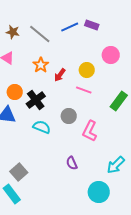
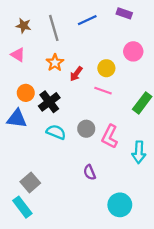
purple rectangle: (92, 25) -> (124, 13), moved
gray line: (40, 34) -> (54, 28), turned 35
gray circle: (69, 116) -> (86, 129), moved
cyan arrow: (116, 165) -> (139, 152), moved, turned -42

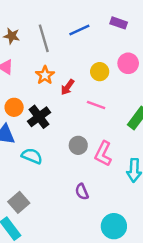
yellow circle: (106, 68) -> (100, 72), moved
cyan semicircle: (56, 132) -> (32, 156), moved

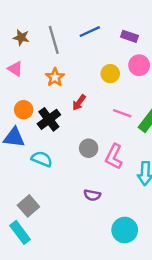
purple rectangle: (119, 23) -> (129, 36), moved
red arrow: (68, 87) -> (79, 103), moved
pink line: (96, 105) -> (122, 113), moved
purple semicircle: (82, 192) -> (92, 195), turned -56

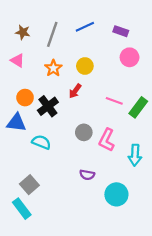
gray line: (54, 40) -> (52, 34), turned 35
yellow circle: (110, 74) -> (85, 66), moved
cyan circle: (125, 230) -> (116, 194), moved

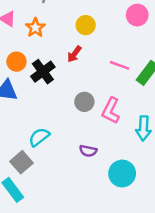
orange star: (53, 68) -> (35, 28), moved
cyan semicircle: (41, 142) -> (39, 137), moved, turned -60

